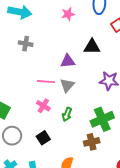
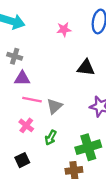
purple triangle: (68, 61) -> (22, 78), moved

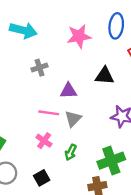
pink star: (64, 29) -> (79, 36), size x1.5
gray cross: (15, 56) -> (40, 68), moved, turned -32
purple triangle: (22, 78) -> (68, 91), moved

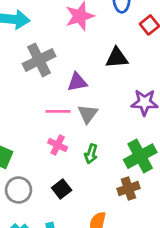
gray cross: (40, 68) -> (39, 60), size x1.6

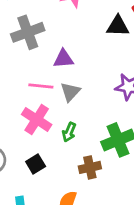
black triangle: (117, 58) -> (118, 26), moved
pink cross: (58, 145) -> (37, 119), size x1.5
brown cross: (128, 189) -> (90, 167), moved

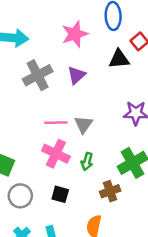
purple triangle: (63, 59) -> (76, 75), moved, turned -30
black square: (36, 164) -> (60, 194), turned -36

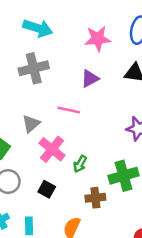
gray cross: (38, 75) -> (34, 68), moved
pink line: (56, 123) -> (69, 110), moved
gray triangle: (83, 124) -> (31, 124), moved

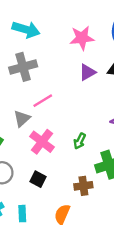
purple triangle: (90, 79) -> (87, 72), moved
pink line: (69, 110) -> (43, 101), moved, turned -42
green arrow: (80, 164) -> (80, 141), moved

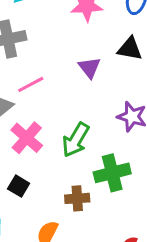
purple triangle: (87, 72) -> (89, 68), moved, turned -42
green arrow: (80, 141) -> (76, 140), size x1.6

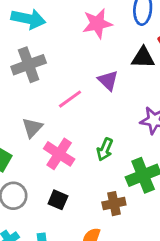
pink line: (31, 84) -> (70, 99), moved
green arrow: (76, 140) -> (105, 149), size x0.7

